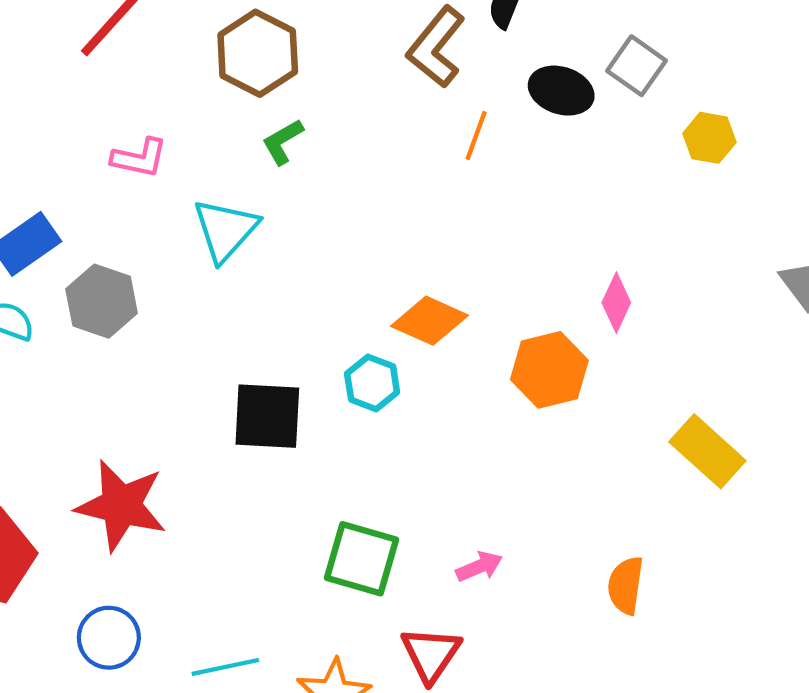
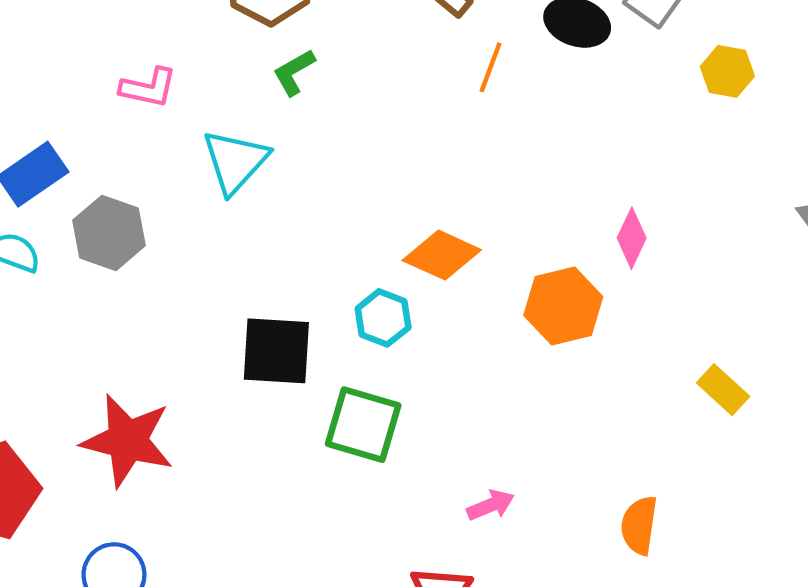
yellow rectangle: (707, 451) -> (723, 390), size x0.7
green square: (362, 559) -> (363, 425), moved

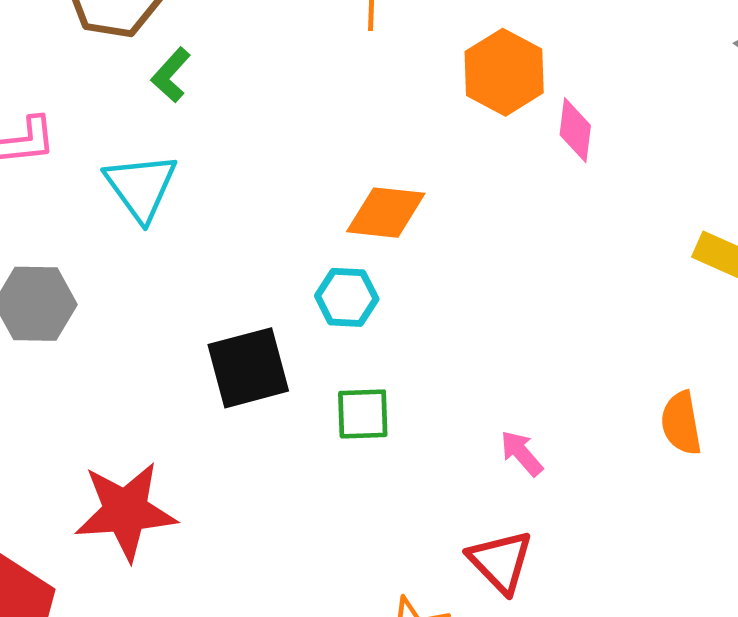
orange hexagon: (563, 306) -> (504, 72), moved
green square: (363, 425) -> (363, 414), size x0.7
pink arrow: (491, 505) -> (522, 453), turned -90

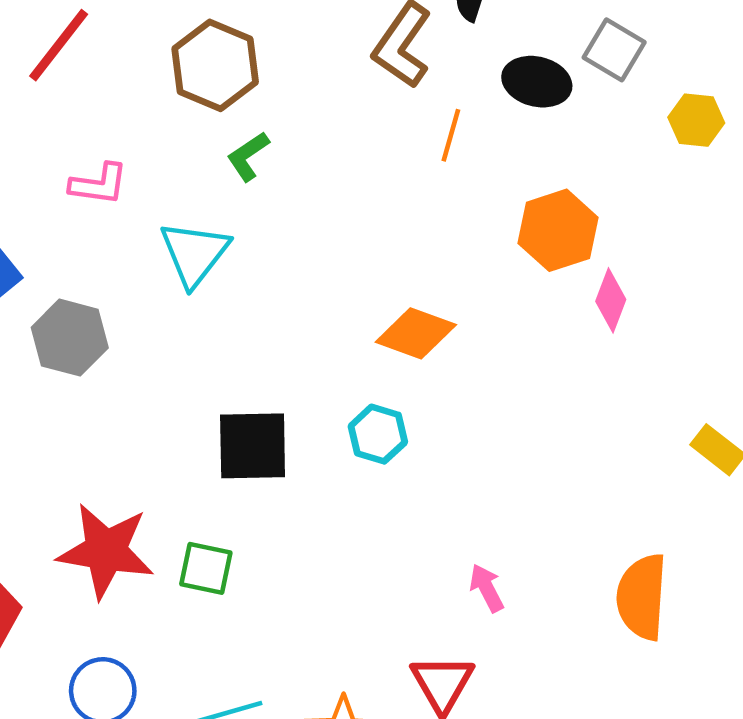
cyan hexagon: (347, 297) -> (378, 434), moved
green square: (363, 414) -> (206, 568), moved
orange semicircle: (681, 423) -> (642, 597), size x1.4

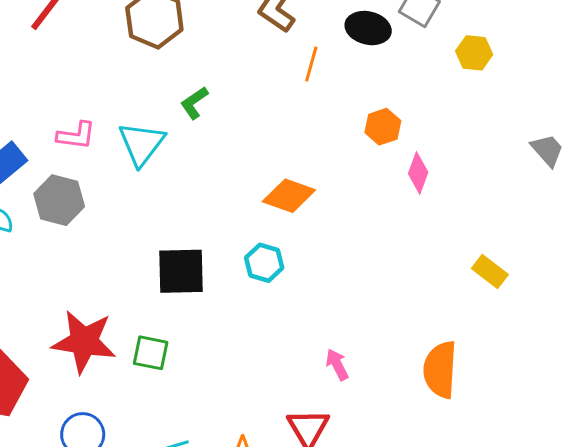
green L-shape: (248, 156) -> (194, 103), moved
pink L-shape: (99, 184) -> (76, 136), moved
orange hexagon: (558, 230) -> (383, 127), size x0.7

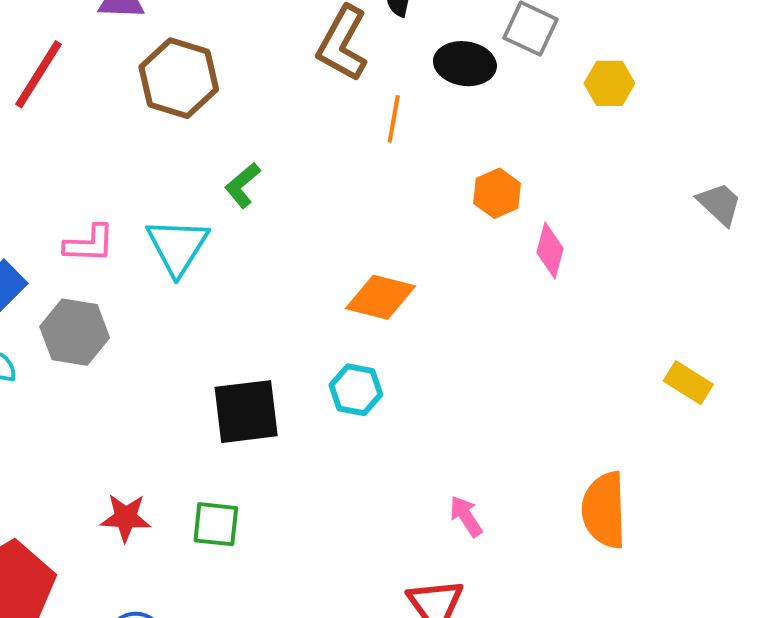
yellow rectangle: (490, 272) -> (688, 383), moved
red star: (84, 342) -> (126, 518), size x0.6

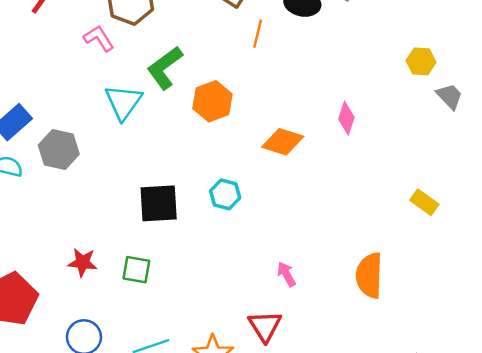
yellow hexagon: (609, 83) -> (421, 61), moved
green L-shape: (243, 185) -> (165, 68), size x1.6
orange hexagon: (497, 193) -> (212, 101), moved, size x1.4
pink L-shape: (89, 244) -> (99, 38), moved, turned -128
orange diamond: (380, 297) -> (283, 142), moved

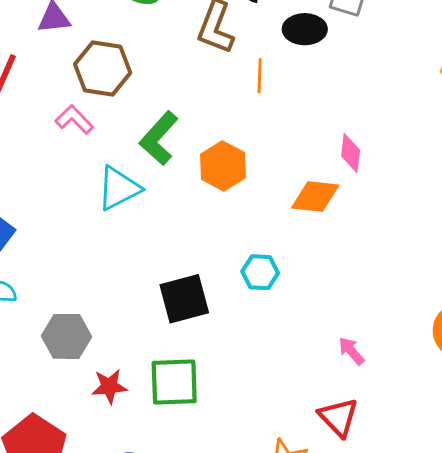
cyan triangle: (123, 102) -> (119, 188), turned 39
pink diamond: (346, 118) -> (351, 153), moved
gray hexagon: (59, 150) -> (66, 336), moved
green square: (136, 270) -> (174, 382), size x1.5

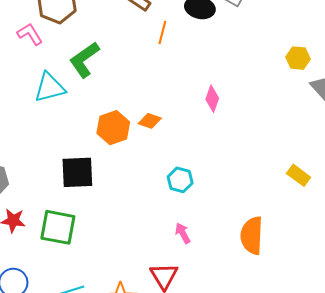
orange hexagon: (223, 166) -> (113, 128), moved
orange diamond: (315, 196) -> (150, 121), moved, size x0.7
cyan hexagon: (260, 272) -> (180, 180), moved

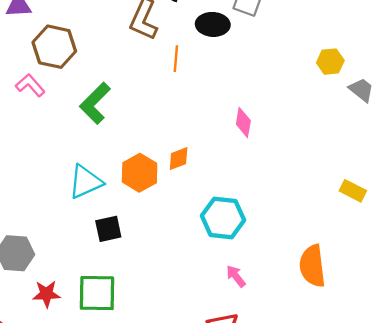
cyan triangle: (50, 87) -> (85, 182), moved
orange diamond: (150, 121) -> (179, 159), turned -30
black square: (77, 172) -> (108, 229), size x0.7
cyan hexagon: (180, 180) -> (223, 218), size x1.5

